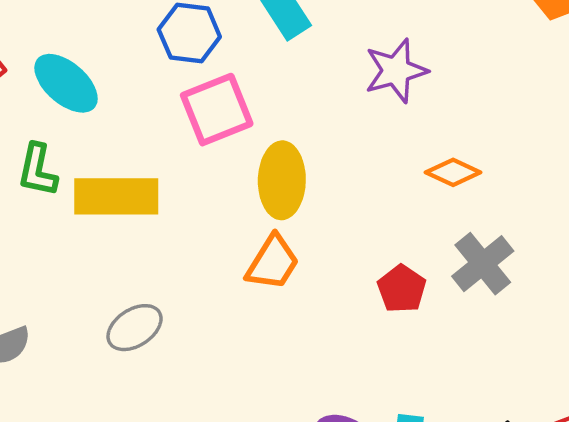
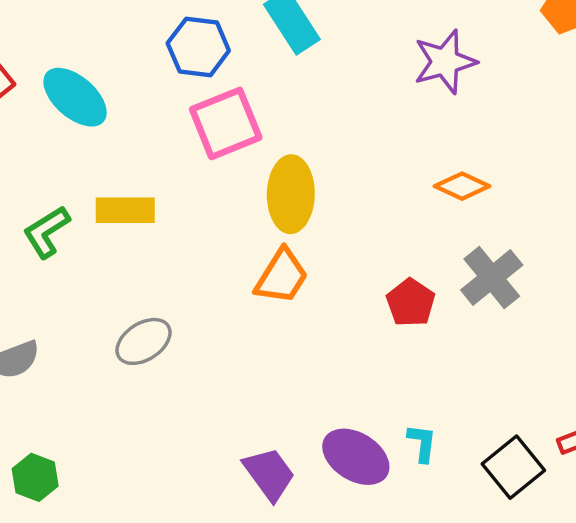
purple star: (396, 71) -> (445, 62), moved
green L-shape: (37, 170) -> (46, 232), moved, turned 46
yellow rectangle: (116, 196) -> (125, 210), size x0.7

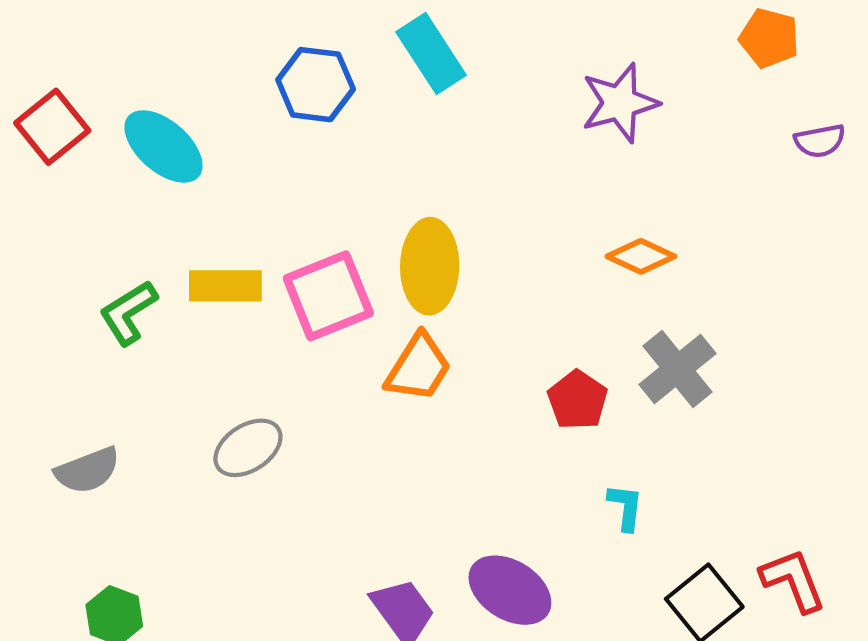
pink square: (226, 123) -> (328, 296), moved
cyan L-shape: (422, 443) -> (625, 507), moved

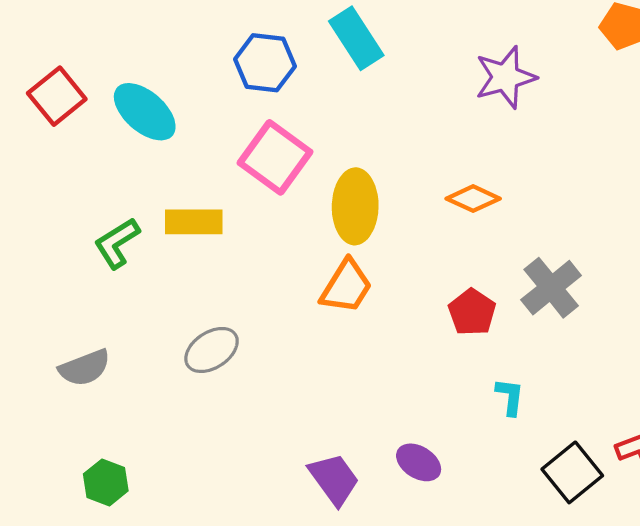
orange diamond: (641, 256) -> (473, 199), moved
pink square: (328, 296) -> (275, 157), moved, turned -32
purple ellipse: (510, 590) -> (419, 462), size x0.7

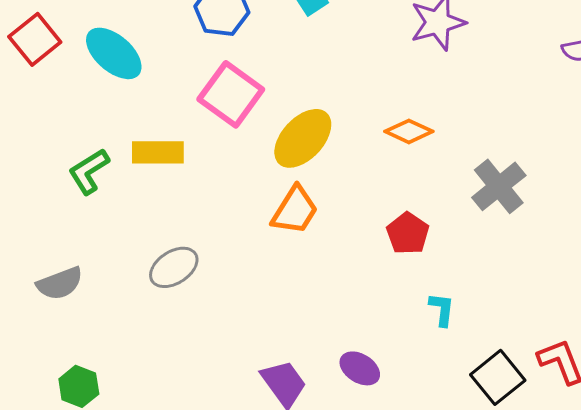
yellow ellipse: (355, 206) -> (303, 138), turned 42
gray cross: (551, 288) -> (499, 186), moved

